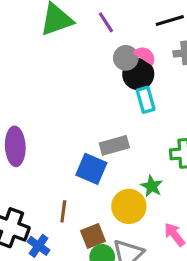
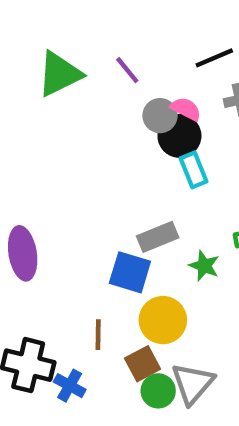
green star: (152, 186) -> (204, 266), moved
yellow circle: (129, 206) -> (163, 320), moved

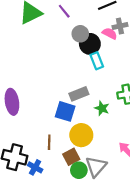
pink semicircle: (186, 109) -> (110, 33), moved

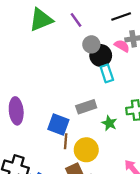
blue square: (65, 111) -> (58, 124), moved
brown line: (49, 142) -> (66, 141), moved

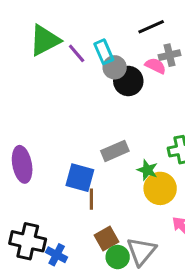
purple line: (76, 20) -> (77, 53), moved
cyan rectangle: (107, 73) -> (104, 52), moved
yellow circle: (86, 150) -> (160, 188), moved

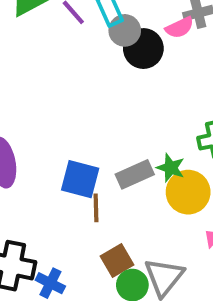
pink semicircle: (155, 66) -> (180, 28), turned 130
gray rectangle: (115, 151) -> (135, 174), moved

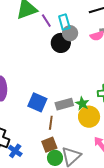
black circle: (143, 49) -> (61, 43), moved
brown line: (96, 208) -> (51, 123), moved

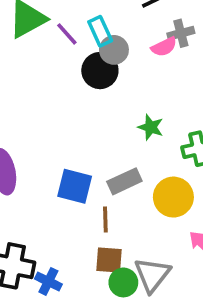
green star: (82, 104) -> (151, 127), moved
brown square: (49, 145) -> (109, 260), turned 35

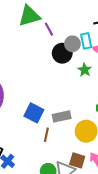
cyan rectangle: (100, 31) -> (86, 41), moved
green star: (151, 127) -> (85, 70), moved
brown square: (109, 260) -> (77, 160), moved

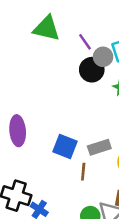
green triangle: (29, 16) -> (47, 28), turned 35
purple line: (49, 29) -> (85, 42), moved

